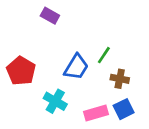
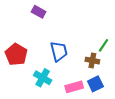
green line: (104, 55) -> (104, 45), moved
blue trapezoid: (76, 67) -> (59, 51), turned -45

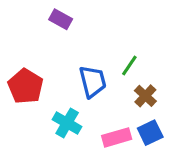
green line: (104, 45) -> (129, 66), moved
brown cross: (92, 61) -> (145, 96), turned 32

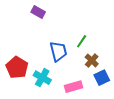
red pentagon: (26, 86) -> (17, 68), moved
blue square: (150, 133) -> (102, 78), moved

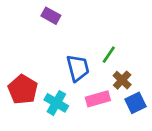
pink rectangle: (73, 87) -> (98, 99), moved

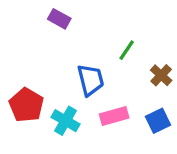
green line: (109, 55) -> (127, 50), moved
brown cross: (122, 80) -> (161, 75), moved

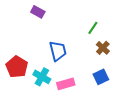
green line: (127, 50) -> (93, 28), moved
pink rectangle: (114, 116) -> (66, 84), moved

